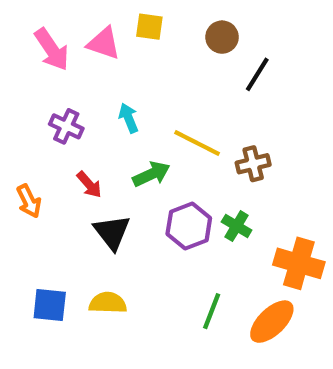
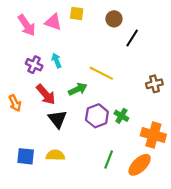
cyan arrow: (129, 118) -> (56, 60), moved
brown cross: (253, 164) -> (154, 84), moved
red arrow: (89, 184) -> (46, 94), size x1.5

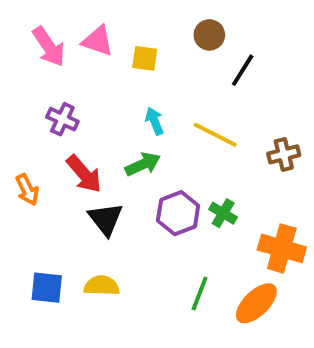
yellow square: (77, 14) -> (145, 58), moved
cyan arrow: (56, 60) -> (155, 121), moved
yellow line: (101, 73) -> (215, 135), moved

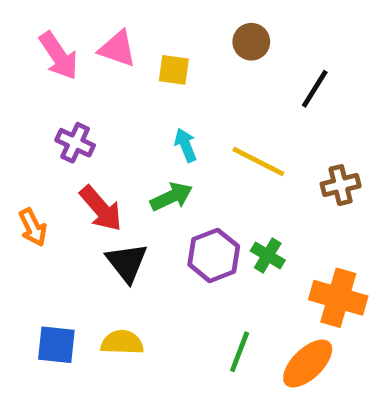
black line: (243, 70) -> (315, 89), moved

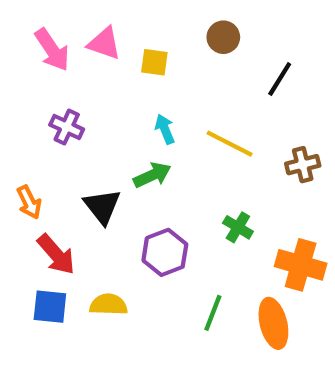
red arrow: (101, 208) -> (56, 254), moved
purple hexagon: (214, 255) -> (165, 252), moved
black triangle: (127, 263) -> (102, 206), moved
orange ellipse: (308, 364) -> (273, 323), turned -60

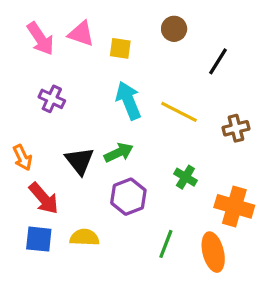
cyan arrow: (165, 129) -> (128, 100), size x1.6
green arrow: (152, 175) -> (119, 153), moved

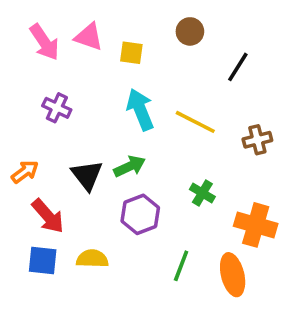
orange arrow: (22, 158) -> (25, 172), turned -100

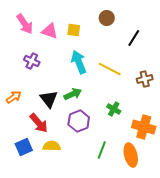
pink triangle: (89, 37) -> (50, 31), moved
red arrow: (48, 216) -> (39, 123), moved
blue square: (43, 260) -> (24, 147), turned -30

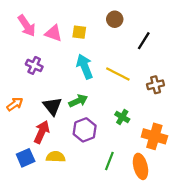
red arrow: (39, 123) -> (42, 132), turned -115

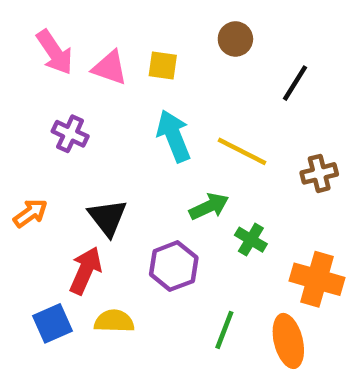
green arrow: (78, 101) -> (209, 207), moved

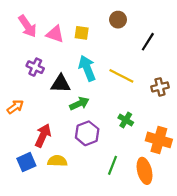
green arrow: (209, 207) -> (79, 104), moved
black triangle: (108, 218) -> (61, 84), moved, turned -50

